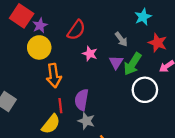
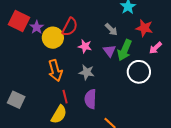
yellow circle: (39, 47) -> (53, 38), moved
purple semicircle: (82, 100) -> (90, 99), moved
gray star: (86, 121) -> (87, 72), moved

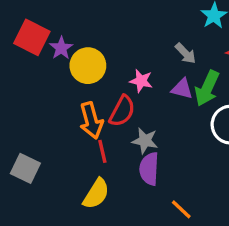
red semicircle: (70, 27) -> (122, 111), moved
purple triangle: (110, 51) -> (182, 89), turned -40
gray star: (87, 72) -> (145, 141), moved
red line: (65, 97) -> (102, 151), moved

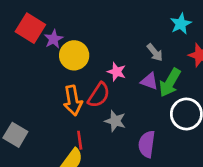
red line: (102, 151) -> (80, 140), moved
purple semicircle: (149, 169) -> (147, 144), moved

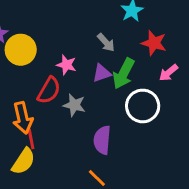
purple triangle: (149, 81) -> (102, 73), turned -36
orange arrow: (73, 101) -> (23, 118), moved
gray star: (115, 121) -> (74, 105), moved

